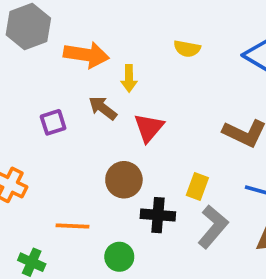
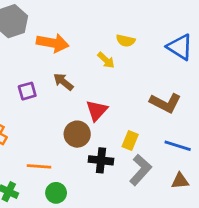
yellow arrow: (129, 78) -> (106, 60), moved, turned -48
red triangle: (149, 128) -> (97, 110), moved
green circle: (119, 257) -> (56, 193), moved

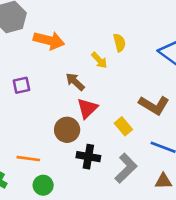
yellow semicircle: (126, 41) -> (119, 43), turned -120
brown arrow: (63, 82) -> (75, 82), moved
yellow rectangle: (130, 140) -> (123, 126), moved, turned -66

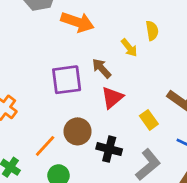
purple square: (21, 85) -> (67, 80), moved, size x1.6
brown circle: (67, 130) -> (78, 131), moved
orange line: (28, 159) -> (45, 146), turned -60

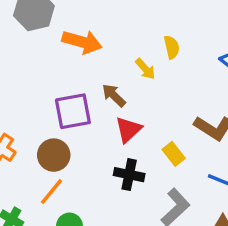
brown circle: (78, 131) -> (54, 155), moved
black cross: (109, 149) -> (129, 175), moved

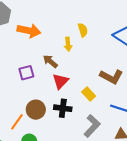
yellow arrow: (145, 69) -> (68, 44), turned 40
purple square: (73, 111) -> (26, 73), size x0.7
brown circle: (54, 155) -> (36, 110), moved

